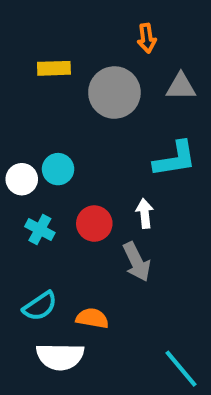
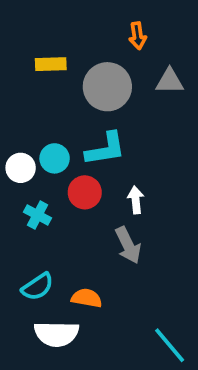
cyan L-shape: (175, 159) -> (105, 149), moved
red circle: (94, 224) -> (85, 192), moved

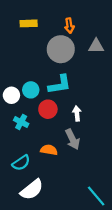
orange arrow: (138, 36) -> (69, 26), moved
yellow rectangle: (51, 64) -> (29, 23), moved
orange semicircle: (87, 298) -> (49, 150), moved
white semicircle: (56, 334) -> (32, 190), turned -40

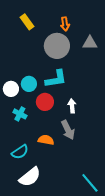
yellow rectangle: (29, 23) -> (27, 22), turned 56

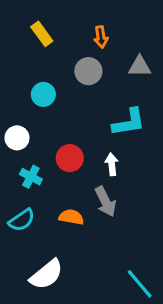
gray circle: (57, 46) -> (88, 71), size x0.7
cyan L-shape: (56, 79) -> (129, 122), moved
cyan circle: (29, 84) -> (43, 94), moved
cyan semicircle: (20, 152) -> (22, 220), moved

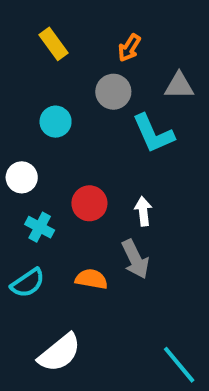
orange arrow: (101, 37) -> (129, 48), turned 40
cyan L-shape: (129, 122) -> (153, 134), moved, turned 75

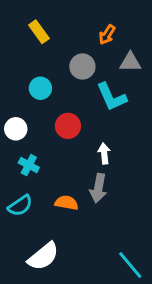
orange arrow: (129, 48) -> (107, 35), moved
red circle: (89, 203) -> (68, 126), moved
gray arrow: (135, 259) -> (98, 188), turned 36

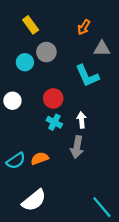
gray circle: (82, 67) -> (46, 52), moved
cyan circle: (40, 88) -> (25, 62), moved
cyan cross: (29, 165) -> (54, 122), moved
orange semicircle: (66, 203) -> (40, 158), moved, turned -30

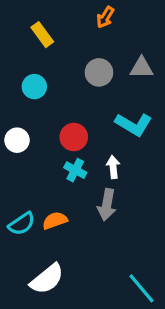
orange arrow: (84, 27) -> (105, 17), moved
gray circle: (46, 52) -> (99, 72), moved
cyan L-shape: (87, 76) -> (134, 124), moved, turned -35

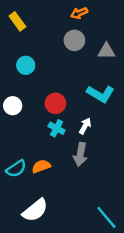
orange arrow: (105, 17) -> (79, 13), turned 35
yellow rectangle: (42, 35) -> (17, 21), moved
gray circle: (99, 72) -> (74, 40), moved
white arrow: (113, 167) -> (85, 126), turned 35

